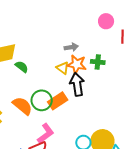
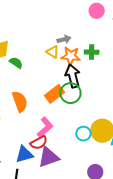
yellow triangle: (63, 68) -> (53, 52), moved
green circle: (42, 100) -> (70, 93), moved
orange semicircle: (22, 106) -> (20, 102), turned 35

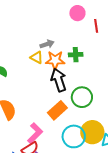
green circle: (70, 93) -> (82, 97), moved
orange rectangle: (55, 94) -> (57, 110), moved
cyan circle: (83, 134) -> (74, 136), size x1.5

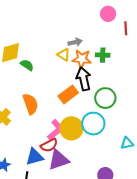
orange rectangle: (57, 110) -> (68, 94), moved
yellow circle: (92, 132) -> (71, 128), moved
cyan circle: (74, 136) -> (93, 124), moved

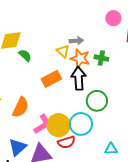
orange rectangle: (68, 94) -> (51, 79), moved
orange semicircle: (30, 104) -> (21, 107), moved, turned 35
red semicircle: (49, 145) -> (67, 142), moved
blue triangle: (35, 157) -> (18, 147), turned -36

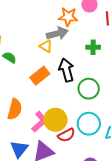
gray arrow: (76, 41) -> (57, 33), size x1.5
orange star: (80, 58) -> (68, 17), moved
green cross: (101, 58) -> (93, 47), moved
cyan circle: (81, 124) -> (89, 124), moved

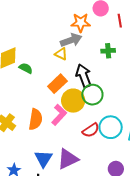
green circle: (89, 89) -> (92, 95), moved
yellow circle: (55, 120) -> (73, 101), moved
pink L-shape: (40, 122) -> (59, 115), moved
red semicircle: (66, 135) -> (91, 130), moved

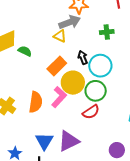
black arrow: (84, 76) -> (83, 57), size x0.6
green circle: (92, 95) -> (96, 91), moved
cyan circle: (111, 127) -> (100, 66), moved

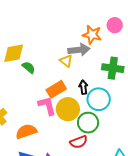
green cross: (107, 32) -> (113, 68), size x1.5
pink L-shape: (59, 97) -> (47, 106), moved, turned -70
orange semicircle: (36, 102) -> (26, 131), moved, turned -130

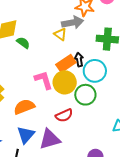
orange rectangle: (56, 89) -> (66, 63), moved
red semicircle: (79, 142) -> (64, 115), moved

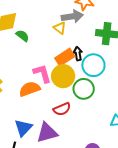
orange semicircle: (24, 107) -> (30, 89), moved

